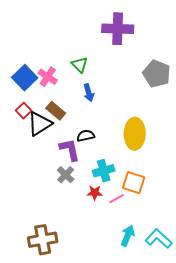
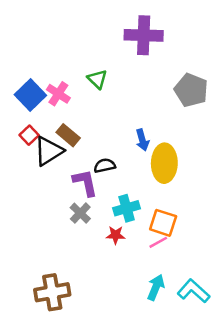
blue arrow: (89, 93) -> (142, 140), moved
pink line: (117, 199) -> (158, 242), moved

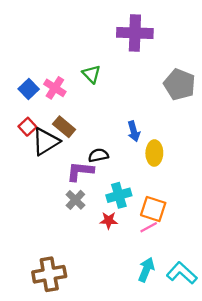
blue square: (30, 95) -> (29, 89), size x0.7
yellow ellipse: (164, 163) -> (154, 153), size x0.7
purple L-shape: (85, 183) -> (80, 171), turned -72

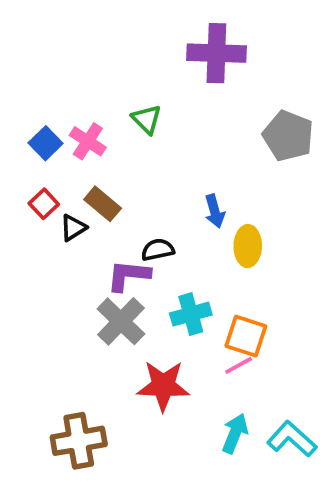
black triangle: (46, 142) -> (73, 228), size x0.6
gray cross: (75, 200) -> (121, 321), size x1.5
red star: (109, 220) -> (163, 386), moved, size x1.8

